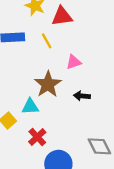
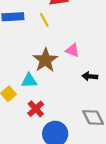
pink triangle: (74, 62) -> (73, 50), moved, turned 40
black arrow: (82, 96) -> (90, 76), moved

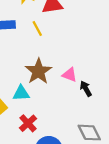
pink triangle: (73, 50) -> (70, 75), moved
black arrow: (90, 76) -> (86, 89), turned 56

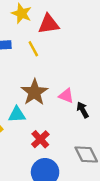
red cross: (28, 123) -> (40, 139), moved

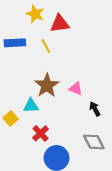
black arrow: (83, 110) -> (95, 109), moved
red cross: (40, 139) -> (41, 133), moved

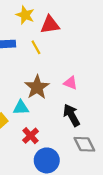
pink triangle: (76, 89) -> (70, 83), moved
black arrow: (95, 109) -> (71, 115), moved, size x1.5

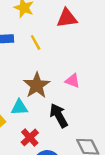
red triangle: (50, 25) -> (67, 18), moved
black arrow: (71, 115) -> (59, 115), moved

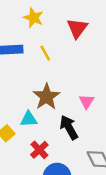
red triangle: (67, 18) -> (77, 28), turned -45
pink triangle: (73, 81) -> (87, 101), moved, turned 42

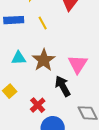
pink triangle: (87, 101) -> (78, 64), size x1.5
cyan triangle: (29, 119) -> (19, 58), moved

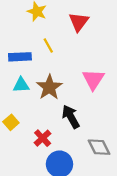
blue rectangle: (14, 20) -> (20, 57), moved
pink triangle: (78, 64) -> (93, 79), moved

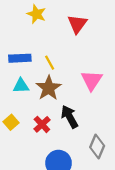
yellow line: (48, 46) -> (50, 63), moved
red cross: (43, 138) -> (42, 124), moved
gray diamond: (99, 147) -> (97, 146), turned 50

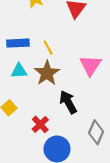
red cross: (42, 124) -> (40, 124), moved

